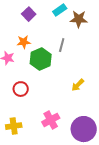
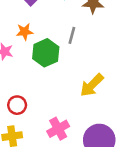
yellow arrow: (78, 85) -> (92, 85), size x1.5
red circle: (21, 89) -> (17, 105), moved

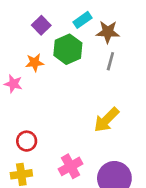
gray line: (72, 35) -> (110, 61), moved
green hexagon: (46, 53) -> (68, 49), moved

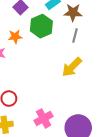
yellow arrow: (106, 120) -> (72, 67), moved

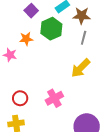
pink cross: (44, 118) -> (54, 98), moved

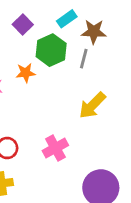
gray line: (84, 38) -> (84, 59), moved
orange star: (26, 39) -> (26, 73), moved

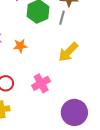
orange star: (26, 73) -> (20, 46), moved

